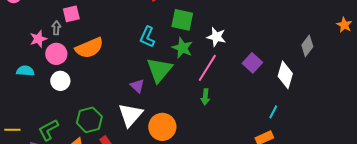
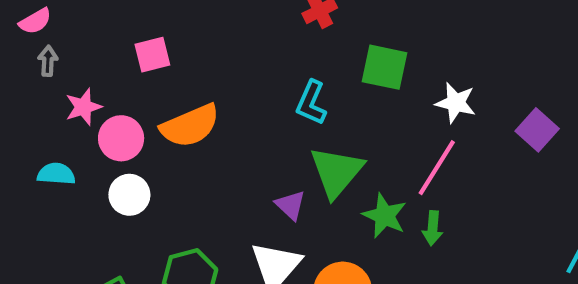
gray arrow: (56, 28) -> (48, 61), moved
green star: (182, 48) -> (385, 216), moved
purple square: (252, 63) -> (537, 130), moved

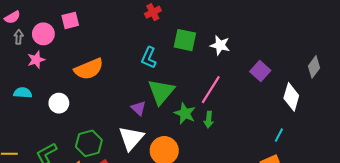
pink square: (152, 55) -> (70, 20), moved
white star: (456, 103) -> (220, 45), moved
pink circle: (121, 138) -> (43, 34), moved

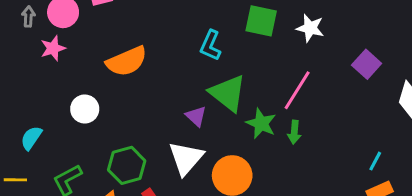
green triangle: (161, 92) -> (228, 93), turned -32
cyan semicircle: (23, 93) -> (31, 138), moved, turned -60
cyan line: (279, 135) -> (375, 161), moved

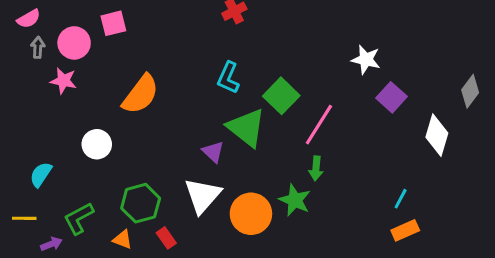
green square: (261, 21) -> (281, 96), moved, turned 32
white star: (310, 28) -> (366, 60), moved
pink star: (53, 48) -> (63, 81), turned 30
orange semicircle: (127, 61) -> (141, 94), turned -30
green star: (261, 123) -> (295, 200), moved

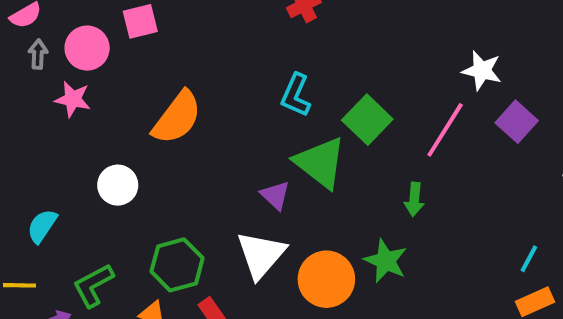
pink line: (319, 125) -> (445, 130), moved
green arrow: (316, 168) -> (414, 199), moved

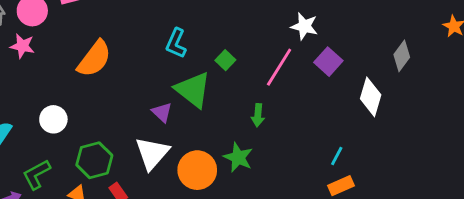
green square: (367, 120) -> (225, 60), size x0.6
white circle: (118, 185) -> (53, 119), moved

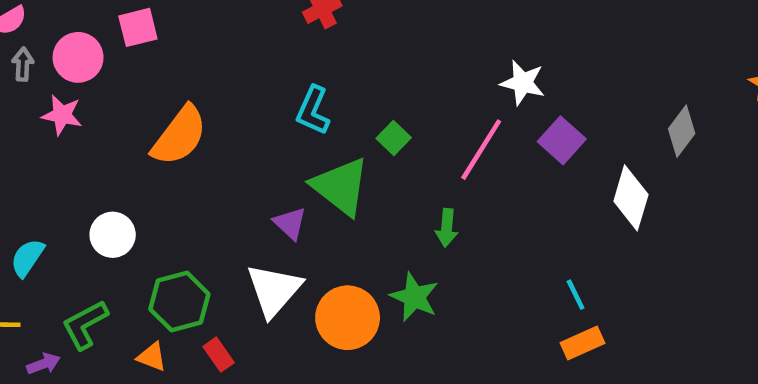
cyan line: (337, 156) -> (576, 295), turned -54

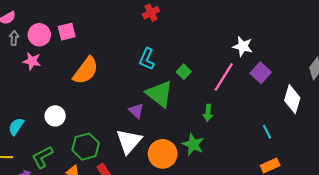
pink square: (138, 27) -> (67, 32), moved
cyan line: (576, 295) -> (267, 132), moved

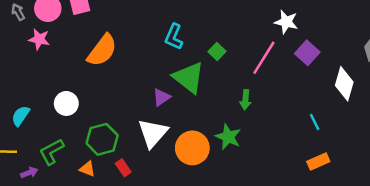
gray arrow: (14, 38) -> (18, 12), turned -32
purple triangle: (136, 111) -> (161, 97), turned 42

